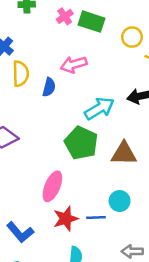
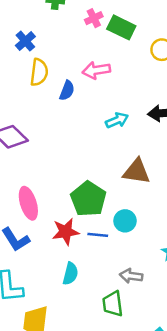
cyan arrow: (99, 108) -> (117, 120), size x0.7
green pentagon: (81, 143) -> (88, 199), moved
pink ellipse: (52, 186) -> (28, 203), moved, turned -48

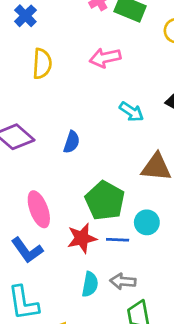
blue cross: (25, 41) -> (25, 16), moved
blue semicircle: (67, 91) -> (72, 142), moved
cyan arrow: (117, 120) -> (131, 112), turned 60
gray arrow: (131, 276) -> (123, 281), moved

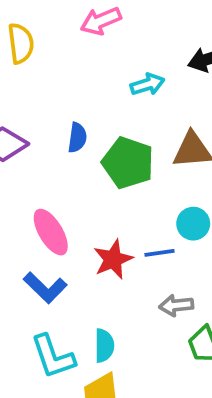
cyan arrow: (131, 112) -> (147, 84), turned -40
green pentagon: (105, 201) -> (128, 163), moved
cyan semicircle: (90, 284) -> (104, 346), moved

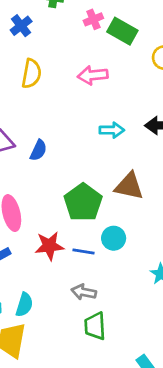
blue semicircle: (77, 138) -> (38, 150), moved
green pentagon: (128, 163) -> (83, 202), moved

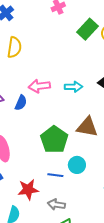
green rectangle: (122, 31) -> (87, 29), moved, turned -75
pink arrow: (93, 75) -> (39, 86), moved
red star: (49, 246) -> (28, 190), moved

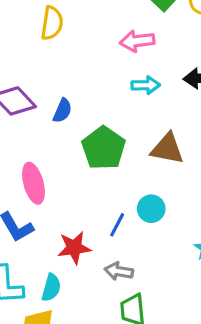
pink arrow: (39, 86) -> (137, 41), moved
green pentagon: (54, 140) -> (104, 148), moved
blue line: (55, 175) -> (117, 225), turned -70

